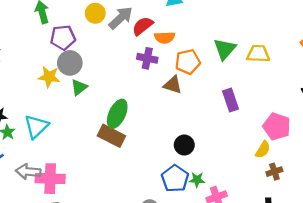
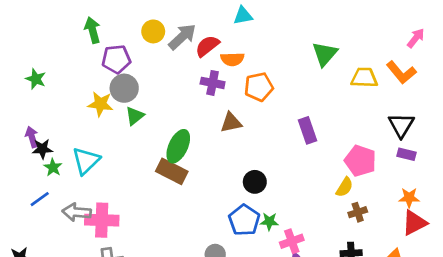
green triangle: (225, 49) -> (325, 54), moved
yellow trapezoid: (258, 54) -> (364, 78), moved
brown triangle: (173, 85) -> (231, 122), moved, turned -30

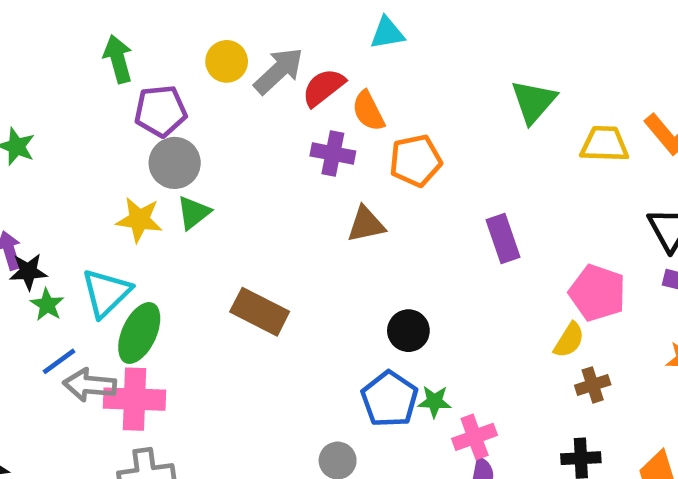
orange semicircle: (232, 59) -> (368, 111), turned 65
yellow star: (100, 104) -> (139, 220), moved
green ellipse: (178, 146) -> (139, 333), moved
blue line: (40, 199) -> (59, 361), moved

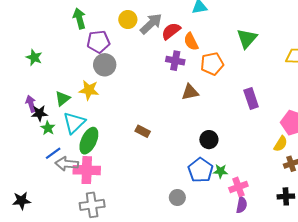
green triangle: (534, 102) -> (247, 38), moved
green triangle: (194, 213) -> (63, 98), moved
brown rectangle: (260, 312) -> (143, 131), size x0.6

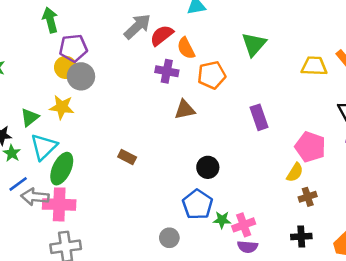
yellow circle: (128, 20) -> (66, 67), moved
green star: (221, 171) -> (222, 220), moved
purple semicircle: (242, 205) -> (247, 247), turned 84

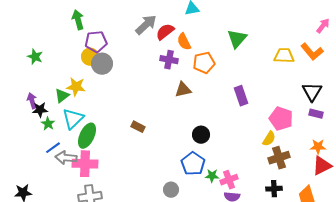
yellow star: (62, 107) -> (76, 87), moved
brown cross: (308, 197) -> (279, 158), size x1.5

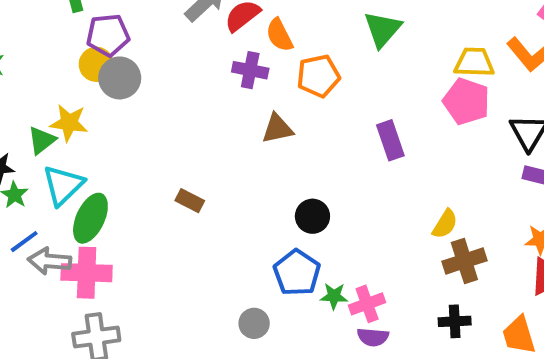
pink pentagon: (281, 119) -> (466, 101), moved

